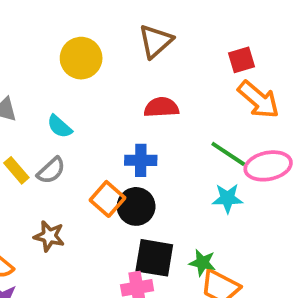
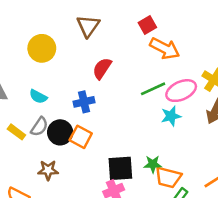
red semicircle: (161, 107) -> (102, 68), turned -40
green line: (228, 154) -> (153, 89), turned -45
blue cross: (141, 160) -> (84, 102), moved
cyan star: (227, 198) -> (171, 116), moved
black circle: (136, 206) -> (60, 132), moved

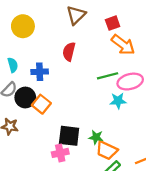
brown triangle: (88, 26) -> (76, 15), moved
red semicircle: (102, 68) -> (69, 52), turned -30
cyan semicircle: (38, 97) -> (13, 65), turned -144
blue cross: (84, 102) -> (40, 72), moved

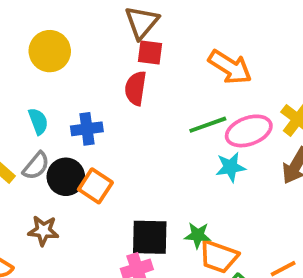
red square: (113, 23) -> (150, 52), moved, turned 32

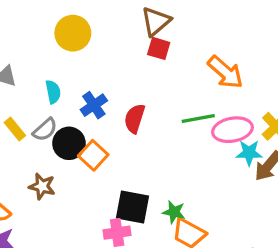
red semicircle: (136, 88) -> (135, 118), moved
blue cross: (87, 129) -> (94, 105), turned -36
cyan star: (231, 167) -> (249, 153), moved

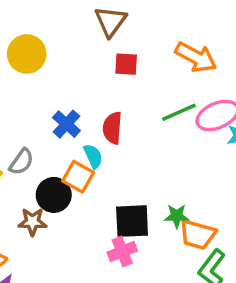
red square: (159, 48) -> (126, 64), moved
cyan semicircle: (53, 92) -> (93, 156), moved
black circle: (69, 143) -> (54, 195), moved

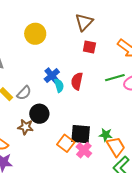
cyan semicircle: (93, 156) -> (59, 85), moved
orange square: (78, 177) -> (66, 143), moved
orange trapezoid: (198, 235) -> (116, 147), turned -145
pink cross: (122, 252) -> (84, 150), moved, turned -35

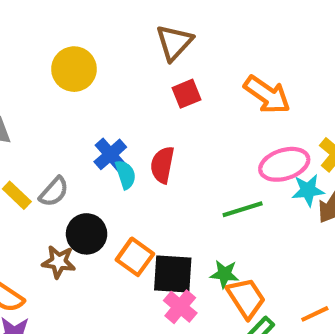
red square: (89, 47) -> (187, 94), turned -32
green line: (115, 78) -> (243, 209), moved
orange square: (66, 143) -> (135, 257), moved

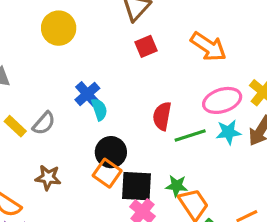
red semicircle: (162, 165) -> (162, 116), moved
cyan star: (308, 190) -> (228, 132), moved
black circle: (87, 234) -> (111, 152), moved

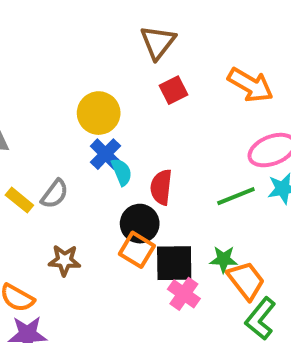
yellow circle: (59, 28) -> (99, 113), moved
red semicircle: (162, 116) -> (161, 187), moved

